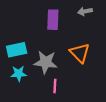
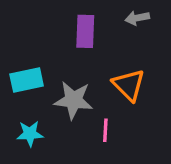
cyan star: (19, 74) -> (30, 134), moved
pink line: (55, 86) -> (105, 130), moved

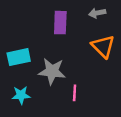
orange triangle: (129, 85) -> (103, 46), moved

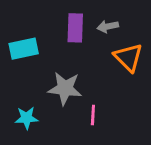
gray arrow: (97, 13) -> (108, 26), moved
cyan rectangle: (19, 57) -> (24, 49), moved

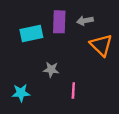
cyan rectangle: (24, 49) -> (31, 33), moved
gray star: (65, 88) -> (51, 70), size x0.6

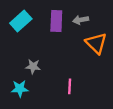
cyan rectangle: (31, 33) -> (21, 21), moved, turned -30
gray star: (51, 70) -> (33, 66), moved

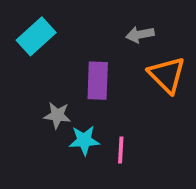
purple rectangle: (56, 21) -> (98, 81), moved
cyan star: (20, 89) -> (84, 140), moved

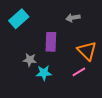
orange triangle: (167, 75) -> (87, 51), moved
pink line: (121, 150) -> (79, 72), moved, turned 56

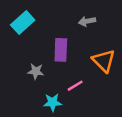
pink line: (79, 72) -> (75, 86), moved
cyan star: (44, 73) -> (52, 102), moved

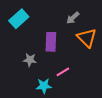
gray arrow: (87, 21) -> (73, 18), turned -32
orange triangle: (104, 61) -> (87, 38), moved

